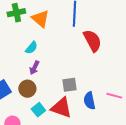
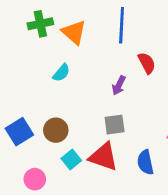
red semicircle: (92, 41) -> (147, 63), size x0.7
purple arrow: (34, 68) -> (119, 85), moved
blue semicircle: (89, 101) -> (145, 162), moved

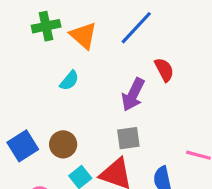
blue line: (122, 25) -> (136, 28), turned 40
purple arrow: (119, 85) -> (133, 95), size x1.5

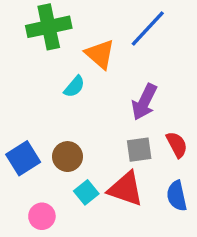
green cross: (46, 26) -> (49, 27), size x1.4
orange triangle: (83, 35) -> (100, 54), moved
red semicircle: (164, 70) -> (177, 145), moved

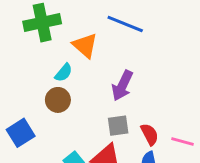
blue line: (148, 29) -> (125, 24), turned 69
red semicircle: (177, 145) -> (150, 134), moved
brown circle: (68, 157) -> (58, 100), moved

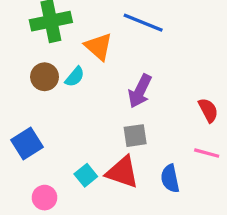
brown circle: (58, 100) -> (45, 77), moved
red semicircle: (150, 134) -> (208, 110), moved

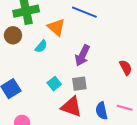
brown circle: (45, 77) -> (13, 35), moved
pink line: (207, 153) -> (125, 108), moved
cyan square: (86, 175) -> (54, 84), moved

